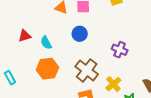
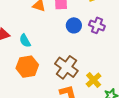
blue circle: (80, 34) -> (74, 25), moved
purple cross: (120, 50) -> (97, 25), moved

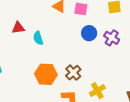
orange hexagon: (27, 67) -> (46, 74), moved
brown cross: (66, 67) -> (73, 73), size x0.7

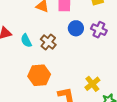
brown cross: (73, 73) -> (48, 42), moved

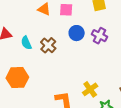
orange hexagon: (39, 75) -> (17, 78), moved

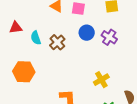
yellow cross: (90, 89) -> (101, 80), moved

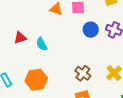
brown cross: (57, 42) -> (83, 73), moved

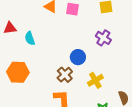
blue circle: (91, 30) -> (78, 57), moved

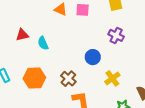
brown cross: (65, 75) -> (68, 79), moved

